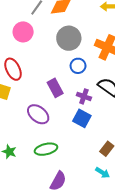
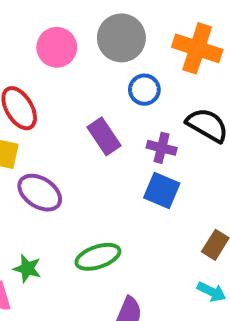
pink circle: (23, 32) -> (57, 47), moved
purple ellipse: (38, 114) -> (40, 193), moved

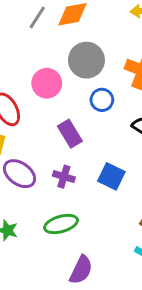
pink circle: (57, 47) -> (47, 83), moved
purple cross: (162, 148) -> (64, 177), moved

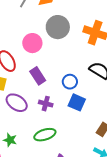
blue circle: (102, 100) -> (70, 82), moved
purple rectangle: (70, 134) -> (38, 76), moved

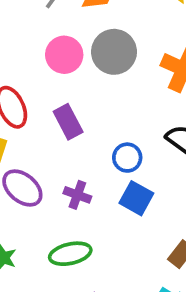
pink circle: (32, 43) -> (64, 55), moved
purple rectangle: (38, 76) -> (68, 122), moved

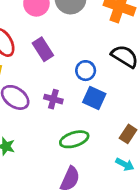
green ellipse: (70, 254) -> (74, 139), moved

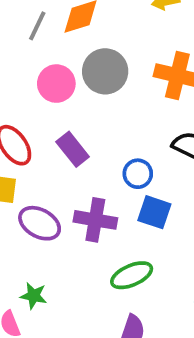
purple cross: (53, 99) -> (95, 220), size x1.5

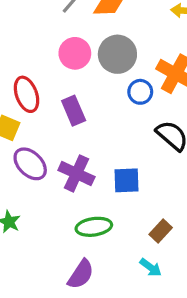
blue circle: (138, 174) -> (140, 92), moved
blue square: (154, 212) -> (126, 180), turned -36

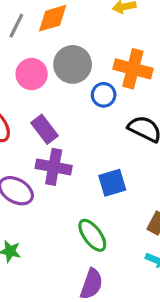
purple cross: (76, 173) -> (54, 167), moved
green ellipse: (94, 227) -> (92, 235), turned 76

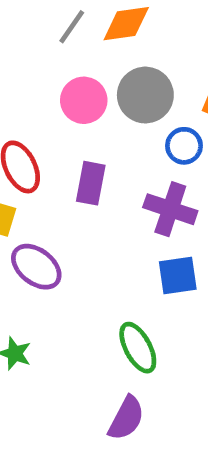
purple rectangle: (44, 129) -> (91, 183), turned 40
purple cross: (54, 167) -> (170, 209), moved

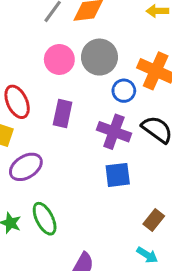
purple ellipse: (36, 267) -> (26, 167), turned -72
green ellipse: (138, 348) -> (45, 219), moved

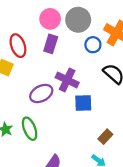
purple rectangle: (63, 114) -> (51, 44), moved
purple cross: (114, 132) -> (67, 80), moved
purple ellipse: (26, 167) -> (41, 94), moved

